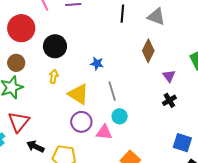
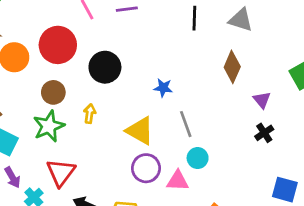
yellow arrow: (54, 76) -> (90, 114), moved

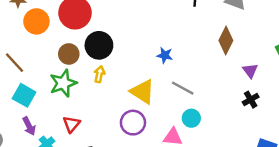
black circle: (105, 67) -> (99, 45), moved
gray line: (186, 124) -> (183, 88), turned -45
purple circle: (146, 168) -> (133, 123), moved
red triangle: (61, 172) -> (71, 124), size x0.7

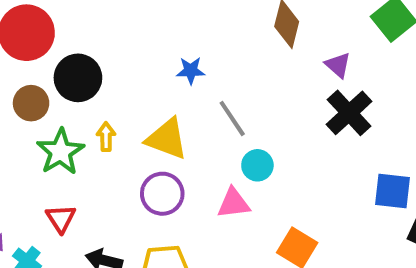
yellow arrow: (99, 74) -> (106, 137), moved
green star: (63, 83) -> (60, 152), moved
gray line: (183, 88) -> (232, 118), turned 40
black cross: (251, 100) -> (349, 113), size x1.6

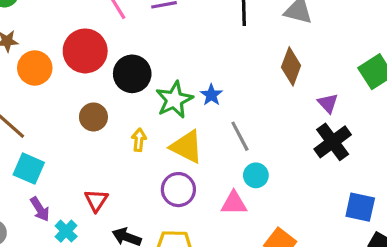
blue star: (191, 71) -> (211, 95), turned 30
black circle: (78, 78) -> (132, 74), moved
brown circle: (31, 103) -> (93, 117), moved
green star: (60, 152) -> (174, 100), moved

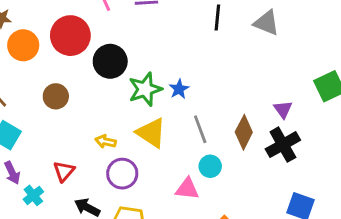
brown diamond: (291, 66) -> (244, 132), moved
brown circle: (93, 117) -> (56, 96), moved
yellow arrow: (139, 140) -> (106, 141), moved, turned -90
purple circle: (178, 190) -> (122, 174), moved

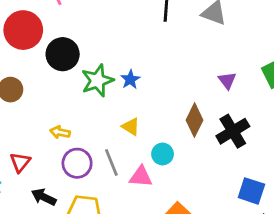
purple triangle: (283, 109) -> (227, 80), moved
gray line: (200, 129) -> (111, 162), moved
yellow triangle: (151, 133) -> (131, 127), moved, size x0.6

